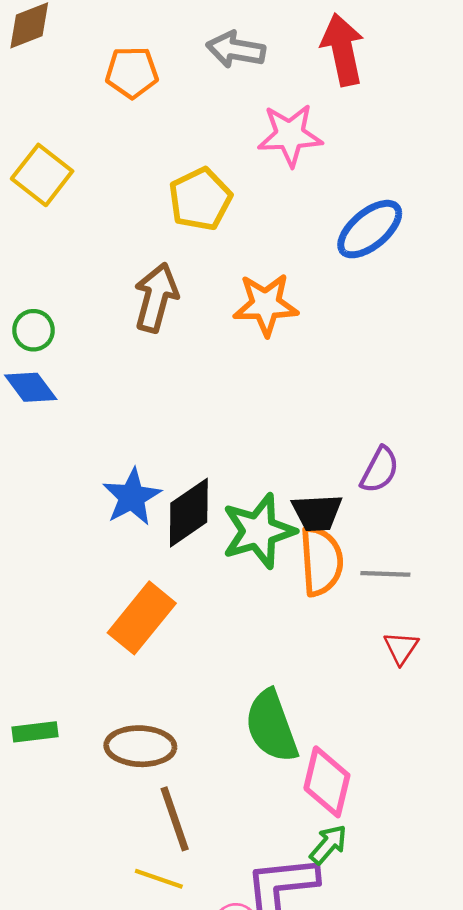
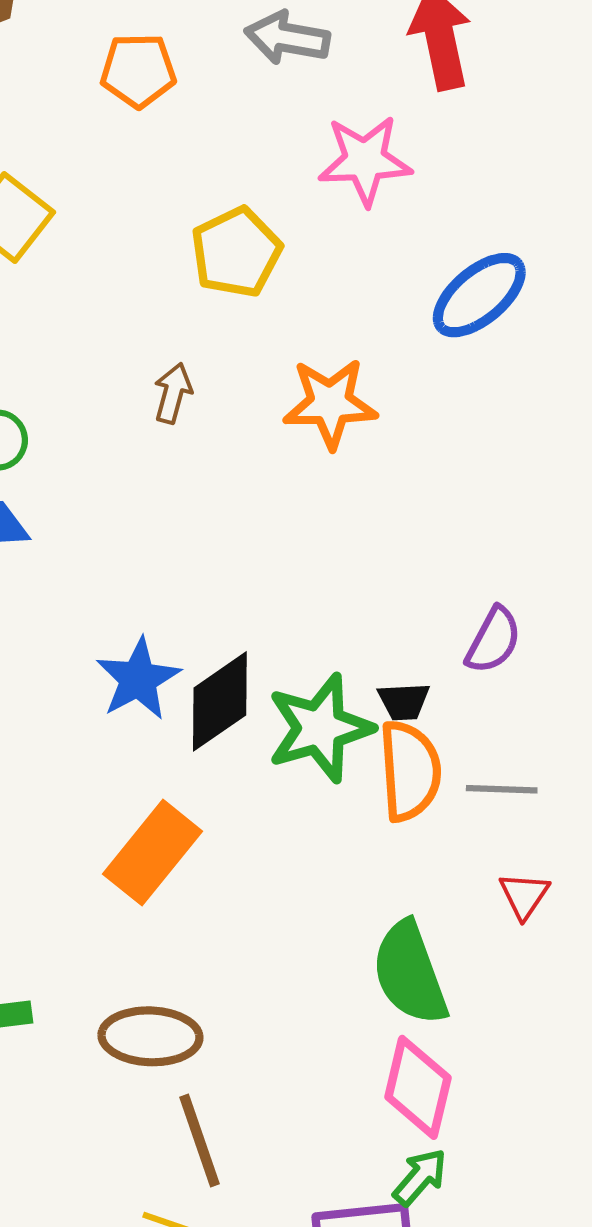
brown arrow: (156, 297) -> (173, 393), size x0.6
black trapezoid: (317, 513) -> (404, 701), size x0.7
green semicircle: (271, 726) -> (410, 973), moved

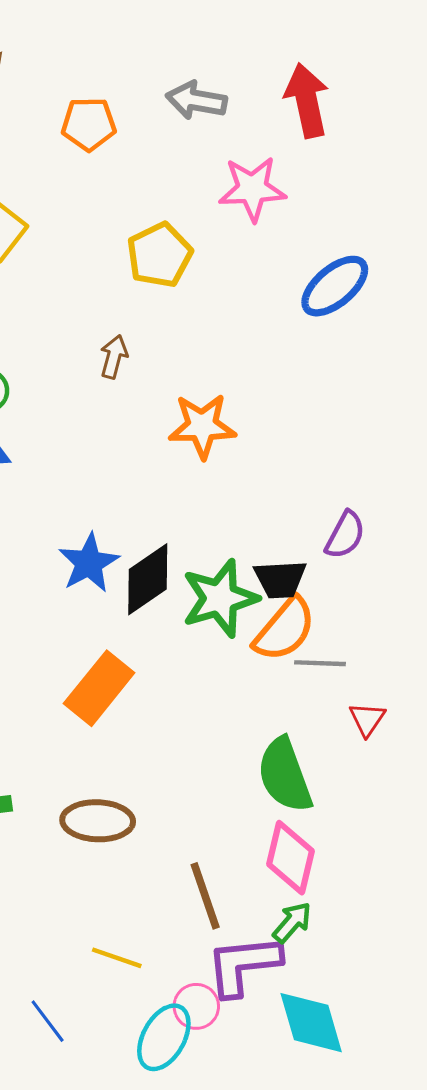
orange star: (330, 403) -> (202, 426), moved
black trapezoid: (404, 701) -> (280, 579), size x1.4
orange semicircle: (410, 771) -> (285, 629), turned 44
gray line: (502, 789) -> (320, 663), moved
brown line: (199, 1140) -> (205, 896), moved

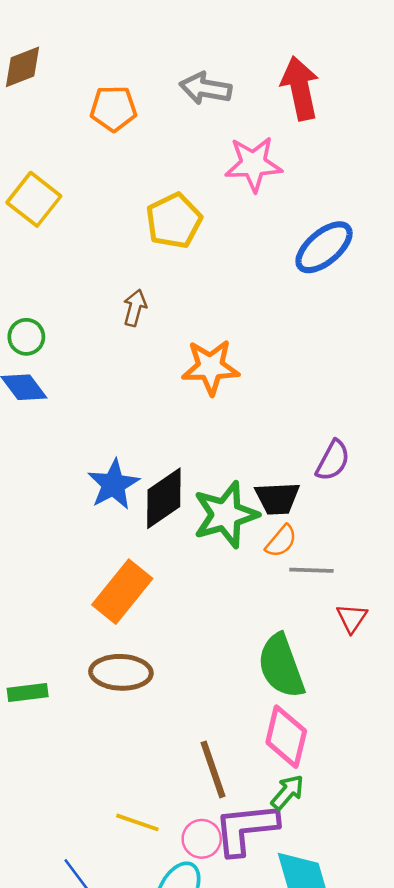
orange semicircle: (285, 629) -> (281, 541), size x0.6
brown ellipse: (98, 821) -> (121, 672), moved
pink circle: (196, 1006) -> (202, 839), moved

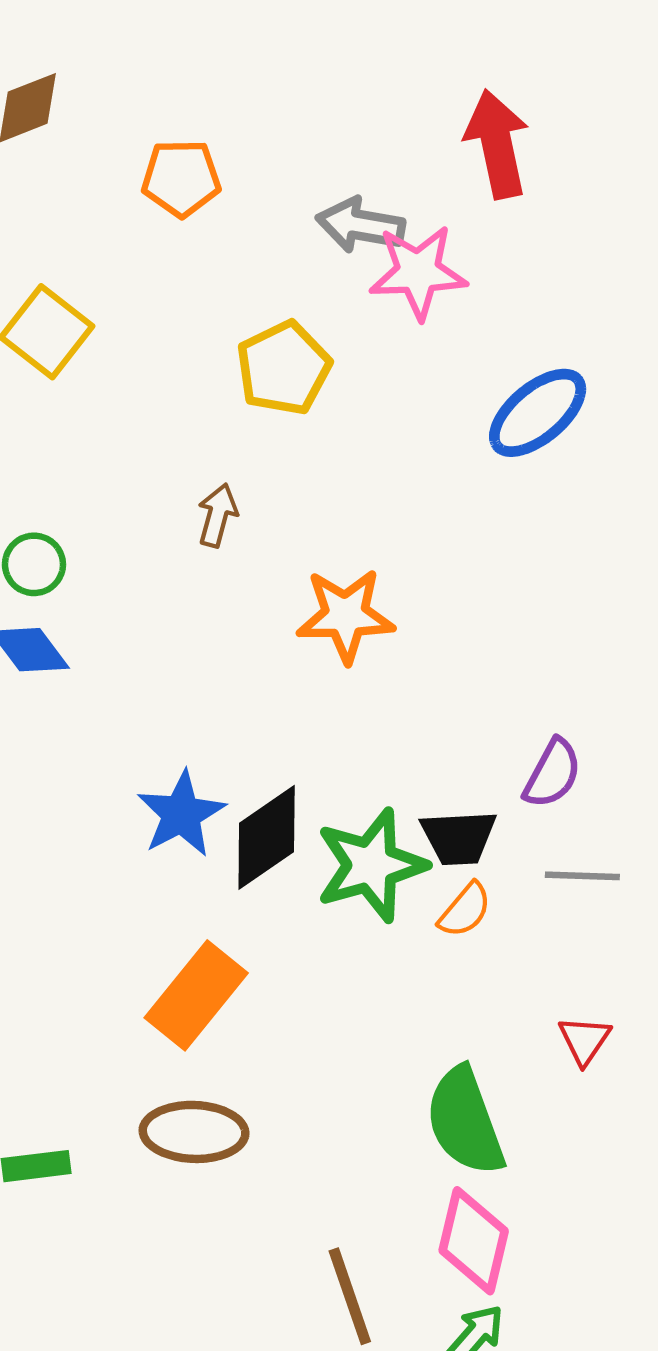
gray arrow: (205, 88) -> (360, 225), moved
gray line: (311, 570) -> (582, 876), moved

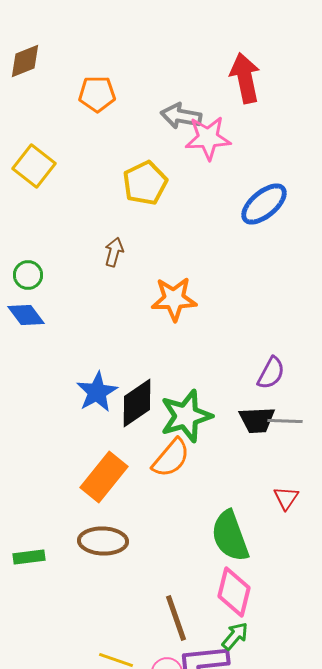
black trapezoid: (459, 837) -> (257, 420), moved
orange semicircle: (465, 910) -> (171, 458), moved, size x1.5

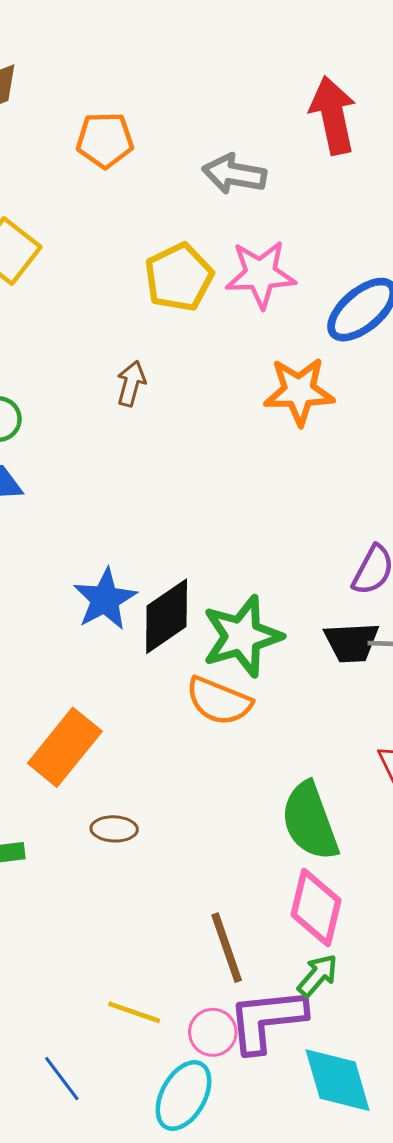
pink star: (208, 138) -> (261, 274), moved
orange star: (174, 299) -> (299, 391), moved
orange semicircle: (171, 458) -> (219, 701), turned 72
orange rectangle: (104, 477) -> (65, 747), moved
brown ellipse: (103, 541) -> (114, 829), size x0.6

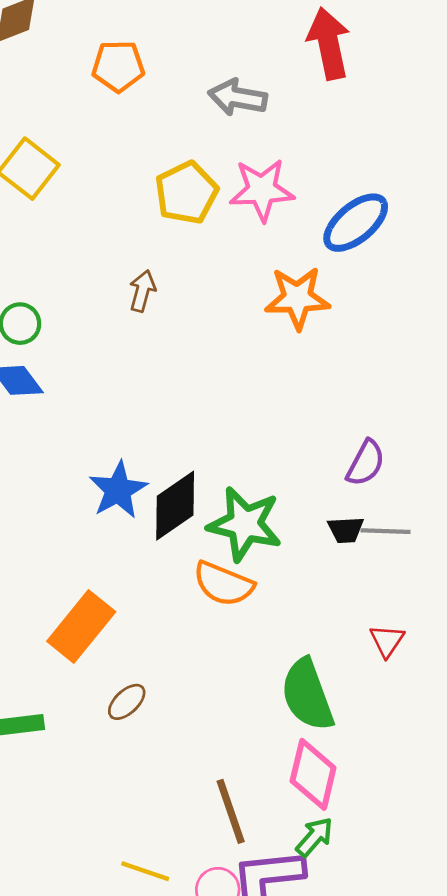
green star: (242, 636) -> (245, 524), turned 30
black trapezoid: (351, 642) -> (346, 530), size x0.7
brown ellipse: (114, 829) -> (127, 702), turned -45

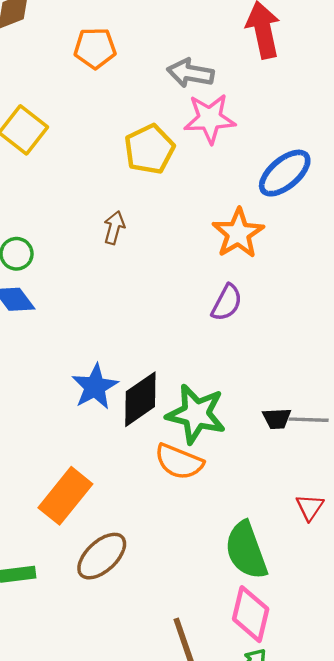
pink star: (262, 190) -> (210, 119), moved
orange star: (297, 298) -> (238, 233), turned -30
purple semicircle: (366, 463) -> (227, 303), moved
brown ellipse: (127, 702) -> (102, 556), size x1.6

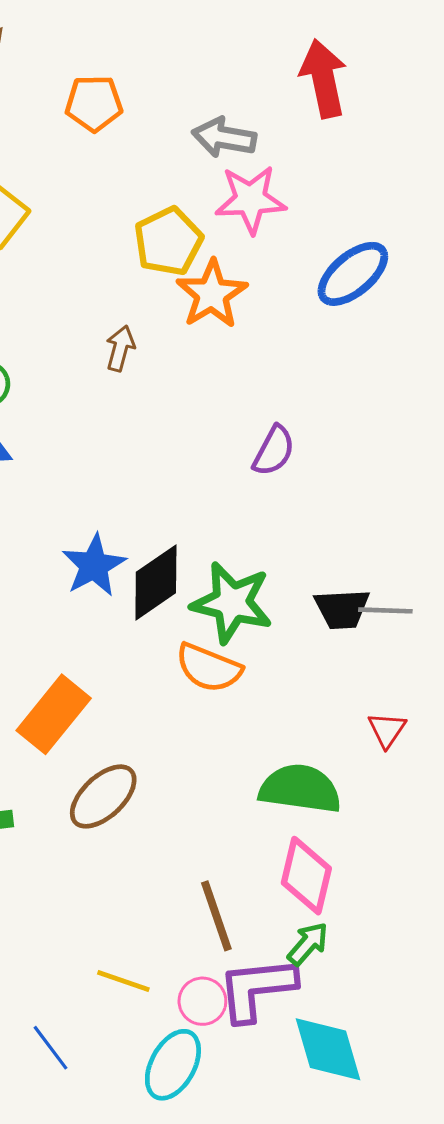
orange star: (238, 233) -> (212, 294), moved
black trapezoid: (277, 419) -> (342, 609), size x1.4
green semicircle: (246, 550) -> (300, 789), turned 118

